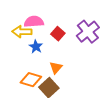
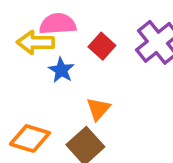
orange diamond: (31, 80) -> (30, 138), moved

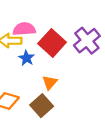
red square: (102, 46) -> (52, 43), size x1.6

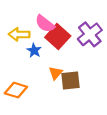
pink semicircle: (24, 29) -> (45, 24), moved, turned -138
brown square: (42, 106) -> (71, 80), moved, turned 36

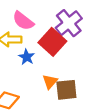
pink semicircle: (45, 24) -> (23, 21), moved
purple cross: (90, 34) -> (69, 23), moved

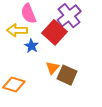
pink semicircle: (23, 21) -> (28, 14), turned 30
brown square: (66, 90) -> (67, 75), turned 30

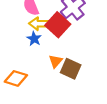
yellow arrow: (17, 30) -> (39, 24), moved

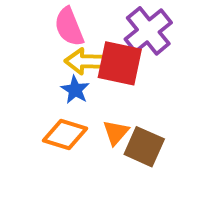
red square: (58, 25) -> (120, 63), turned -30
orange diamond: (16, 78) -> (65, 134), moved

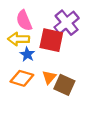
yellow arrow: (85, 61) -> (19, 39), moved

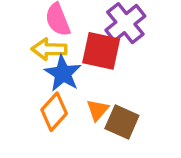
blue star: (27, 54) -> (63, 73), size x1.5
orange diamond: (22, 78) -> (54, 112), turned -65

